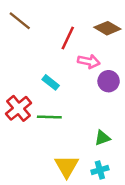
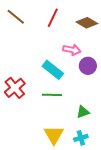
red line: (68, 38) -> (53, 18), moved
cyan rectangle: (51, 82) -> (53, 70), moved, size x1.5
green line: (49, 117) -> (52, 95), moved

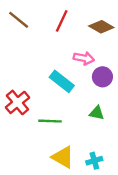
green line: (52, 95) -> (50, 121), moved
green triangle: (83, 112) -> (97, 113), moved, turned 32
yellow triangle: (54, 135) -> (63, 157), turned -30

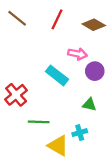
green line: (50, 121) -> (39, 122), moved
cyan cross: (94, 161) -> (80, 133), moved

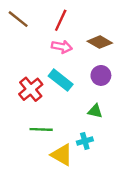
brown diamond: (94, 25) -> (100, 42), moved
pink arrow: (78, 54) -> (62, 47), moved
red cross: (16, 95) -> (31, 89), moved

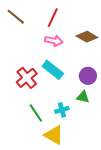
purple circle: (101, 75) -> (88, 76), moved
green line: (41, 129) -> (36, 113), turned 54
cyan cross: (85, 141) -> (62, 110), moved

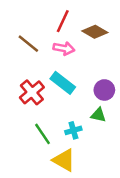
brown line: (16, 17) -> (28, 44), moved
brown diamond: (87, 37) -> (95, 32), moved

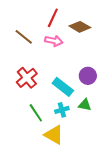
cyan rectangle: (63, 83) -> (63, 87), moved
green triangle: (98, 115) -> (85, 105), moved

